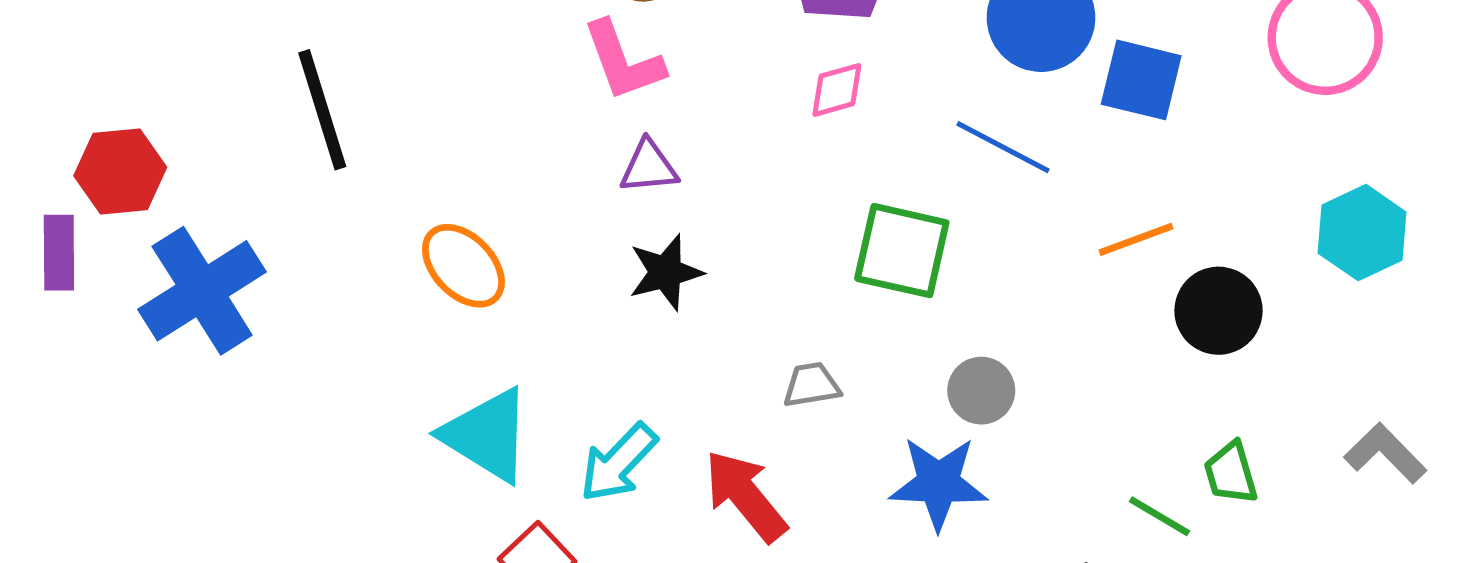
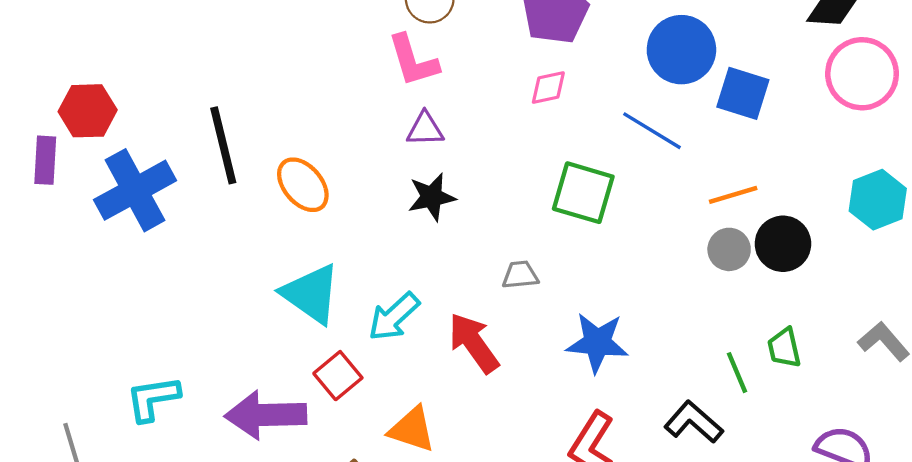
black line: (322, 110) -> (223, 145), moved
gray circle: (981, 391) -> (729, 249), moved
green line: (1159, 516) -> (737, 373), turned 33

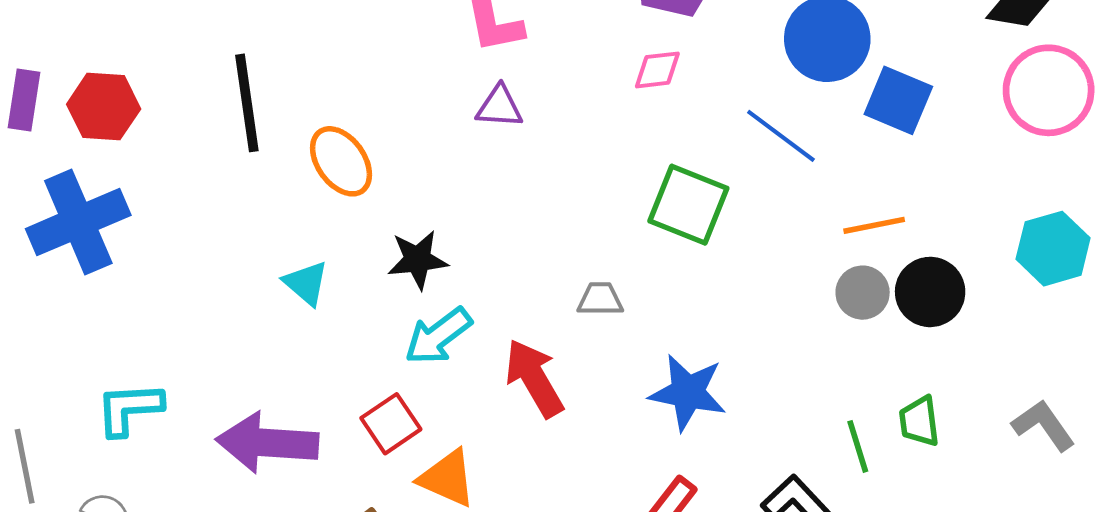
red hexagon: (88, 111) -> (104, 107), moved
blue cross: (135, 190) -> (78, 222), moved
black star: (432, 197) -> (418, 260), moved
cyan triangle: (311, 294) -> (306, 283), moved, size x0.6
red square: (338, 376) -> (391, 424), moved

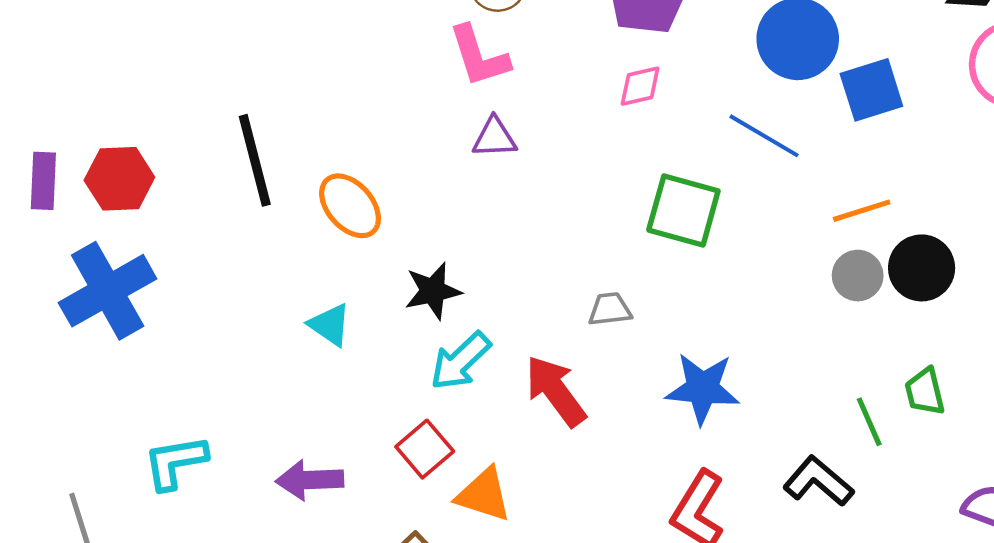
blue square: (898, 100) -> (871, 90), turned -34
purple arrow: (267, 443) -> (310, 480), size x0.7

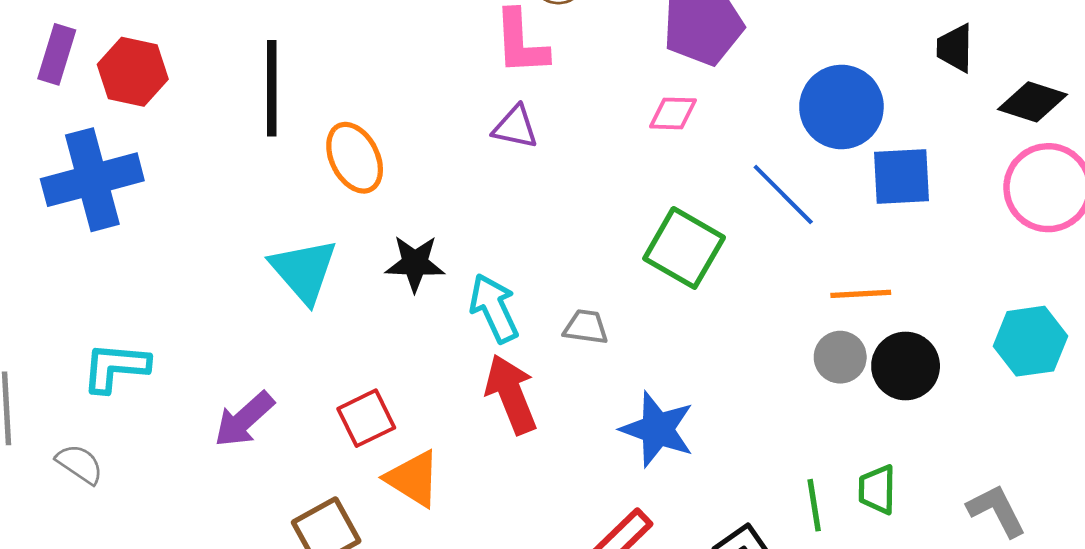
cyan triangle: (330, 325) -> (304, 271), size x1.5
cyan arrow: (460, 361) -> (494, 308), moved, turned 94
purple arrow: (310, 480) -> (244, 419), turned -54

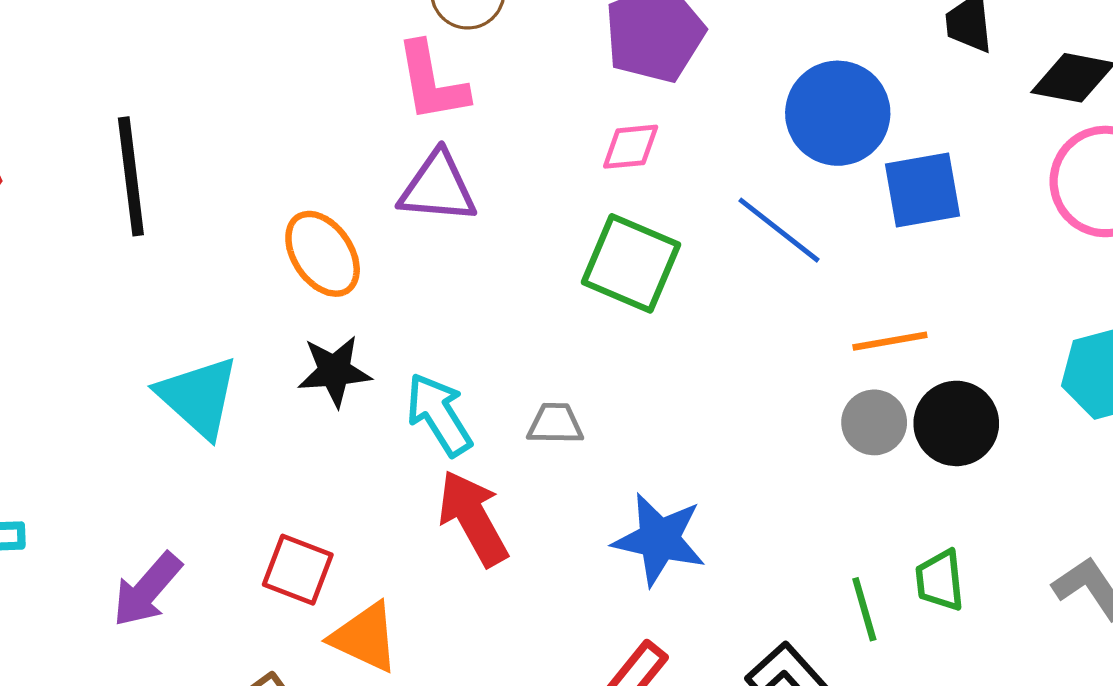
purple triangle: (515, 127) -> (438, 188), size x1.4
orange ellipse: (355, 158) -> (323, 254), moved
green square: (684, 248) -> (631, 263), moved
red square: (366, 418) -> (298, 570), turned -36

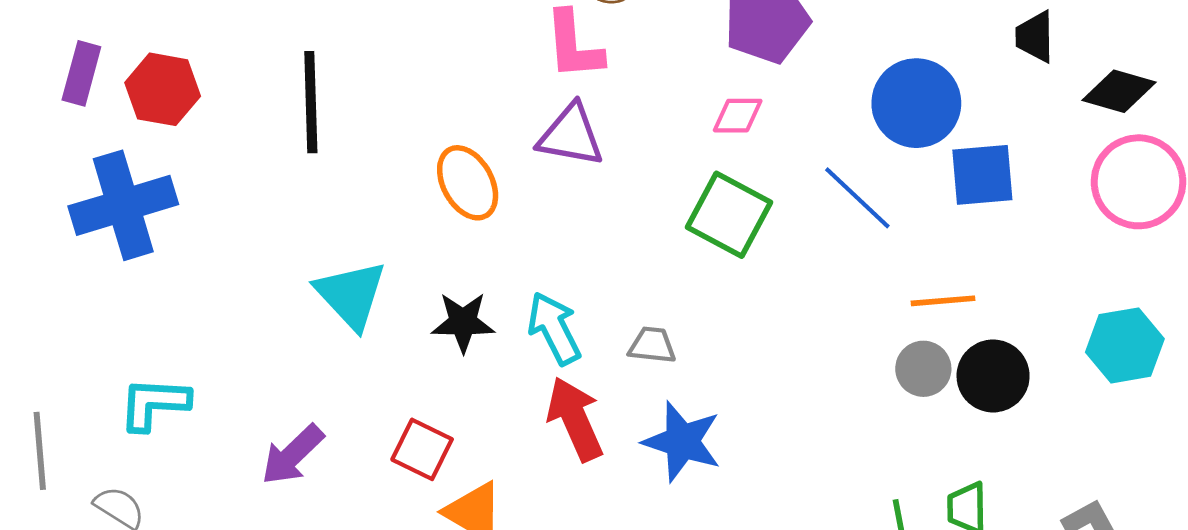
black star: (334, 371) -> (463, 322), moved
blue star: (659, 539) -> (682, 442), moved

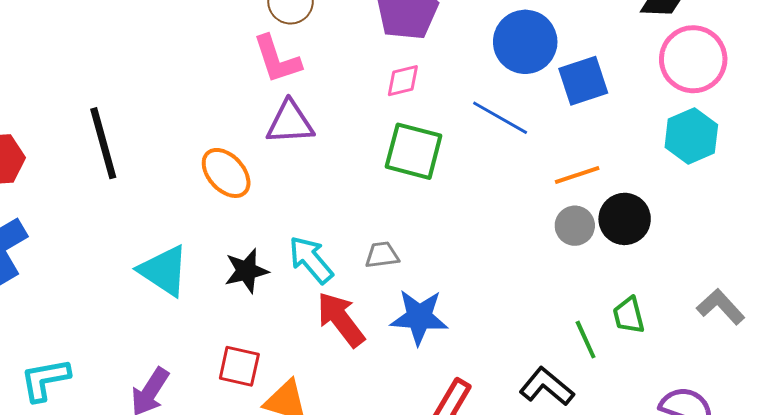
cyan hexagon: (1125, 345) -> (691, 136), moved

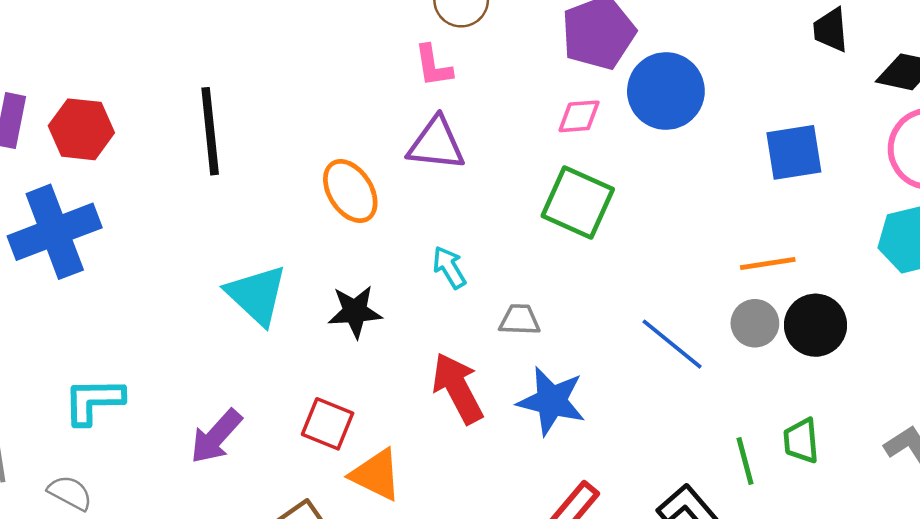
blue circle: (525, 42) -> (666, 91), moved
pink L-shape: (277, 59) -> (433, 66), size x0.7
blue line: (500, 118) -> (672, 344), moved
cyan arrow: (311, 260) -> (449, 267), moved, size x0.7

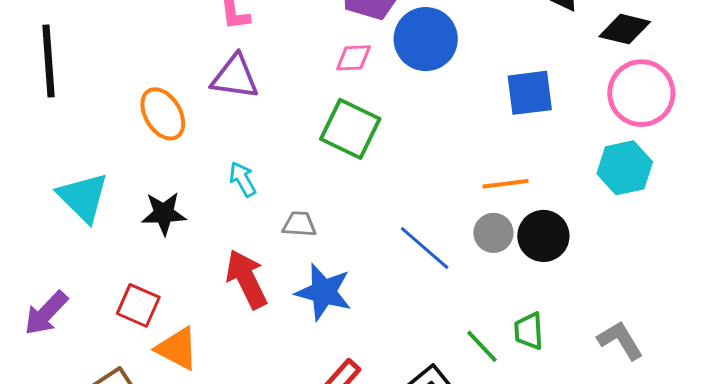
green line: (745, 461) -> (482, 346), turned -30

